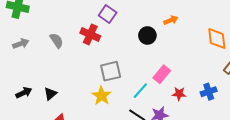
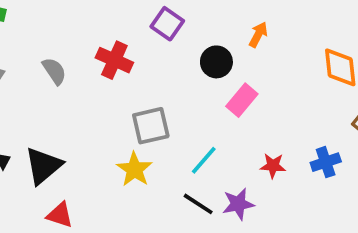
purple square: (108, 14) -> (167, 24), moved
orange arrow: (171, 20) -> (258, 35), turned -40
pink rectangle: (162, 74) -> (242, 100), moved
black triangle: (50, 94) -> (43, 166), size x1.6

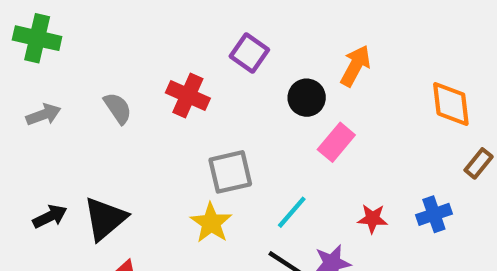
orange arrow: (258, 35) -> (355, 66), size x1.4

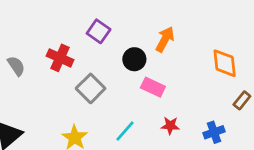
pink rectangle: (336, 142) -> (153, 87), turned 75
gray square: (230, 172) -> (91, 88), moved, turned -32
red star: (372, 219) -> (170, 126), moved

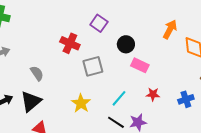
orange arrow: (165, 39) -> (170, 29), moved
gray semicircle: (16, 66) -> (37, 73), moved
gray square: (91, 88) -> (93, 66), turned 30

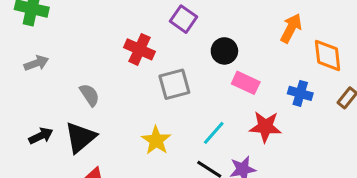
red star: (153, 94) -> (265, 127), size x1.5
blue cross: (186, 99) -> (300, 93), moved, turned 35

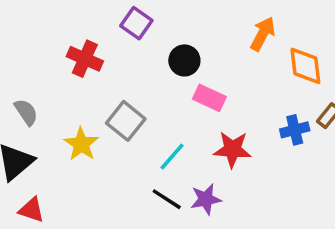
gray square: (174, 84) -> (126, 121), moved, turned -36
blue cross: (300, 93) -> (295, 130), moved, turned -30
yellow star: (156, 140) -> (81, 144), moved

